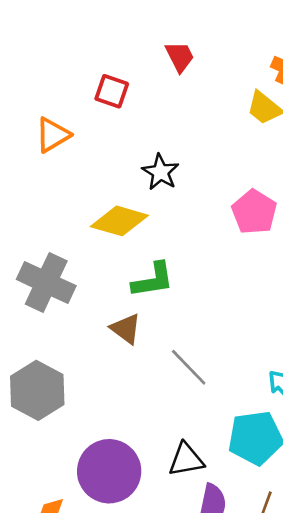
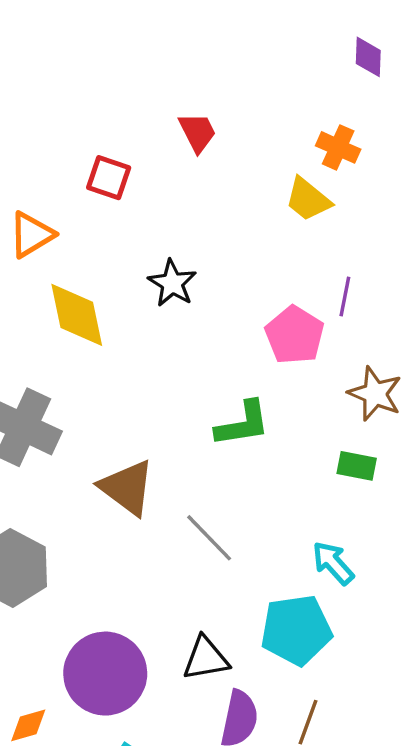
yellow diamond: (119, 221) -> (77, 315), moved, turned 62
green L-shape: (153, 280) -> (243, 424), moved
brown triangle: (126, 329) -> (127, 488), size x1.4

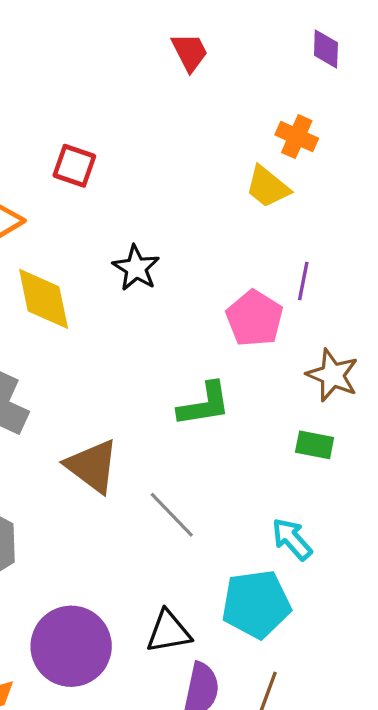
red trapezoid: (197, 132) -> (190, 52), moved

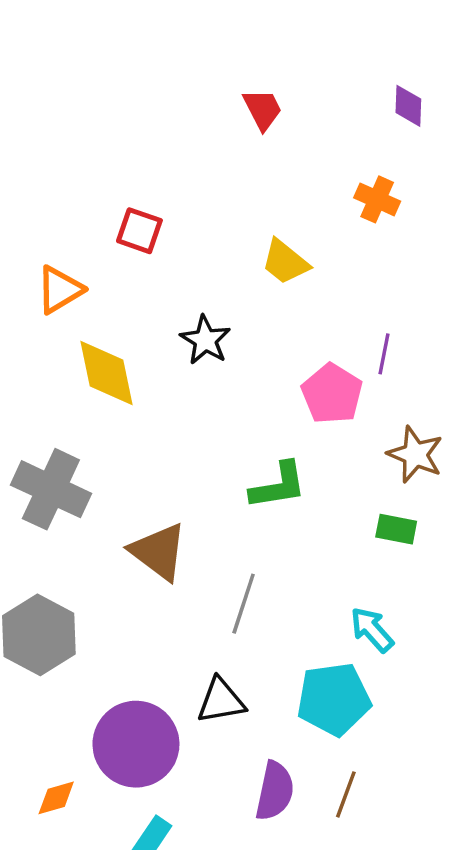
yellow trapezoid: (268, 187) -> (285, 262), moved
gray line: (172, 515) -> (244, 604), turned 62
black triangle: (169, 632) -> (221, 701), moved

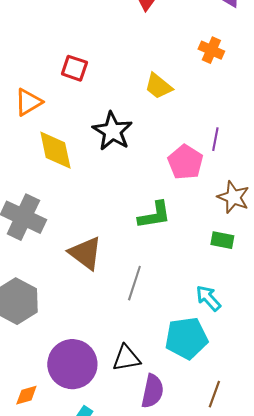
black star: (205, 340) -> (112, 131), size x1.4
black triangle: (221, 701) -> (126, 358), moved
brown line: (346, 794) -> (214, 394), moved

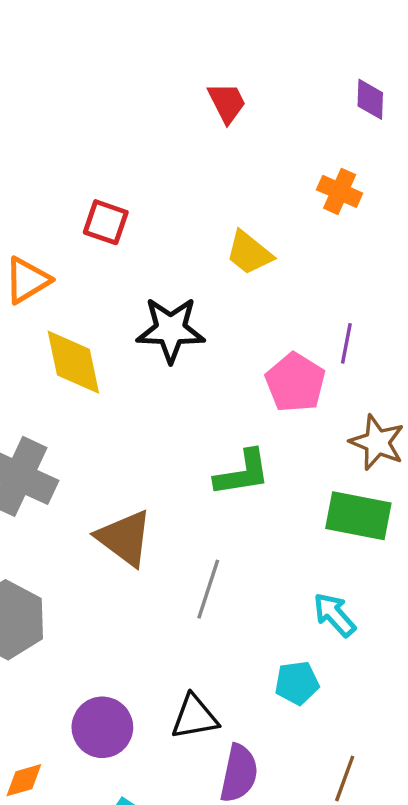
black star: (112, 131) -> (171, 330), turned -30
green rectangle: (222, 240) -> (358, 516), size x1.6
cyan pentagon: (186, 338) -> (297, 683), size x0.6
purple circle: (72, 364) -> (102, 727), size x0.7

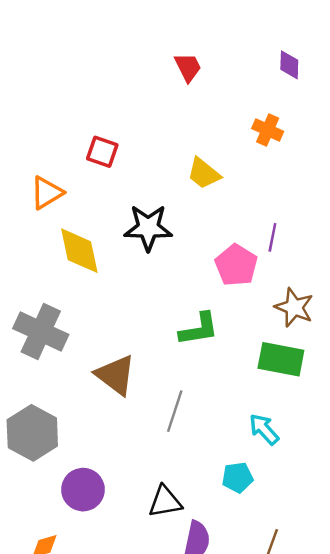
purple circle: (102, 727) -> (83, 490), moved

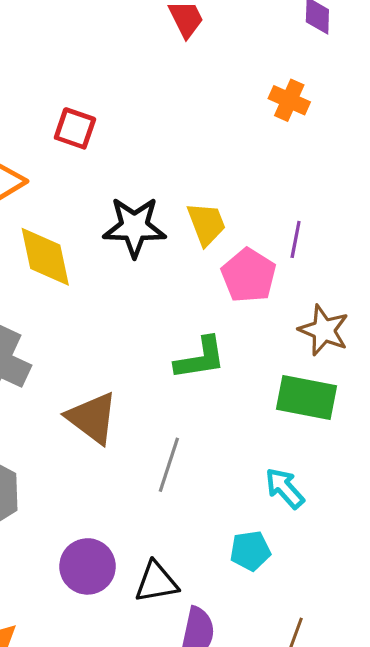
yellow trapezoid: (204, 173) -> (206, 224), moved, turned -150
purple circle: (83, 490) -> (88, 566), moved

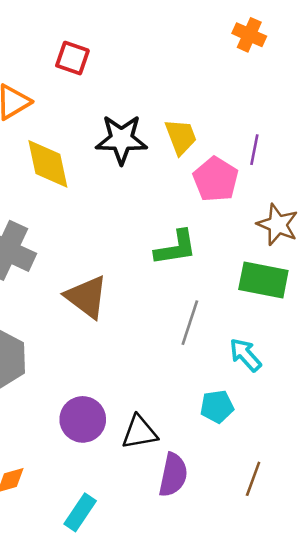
gray line: (169, 465) -> (190, 323), moved

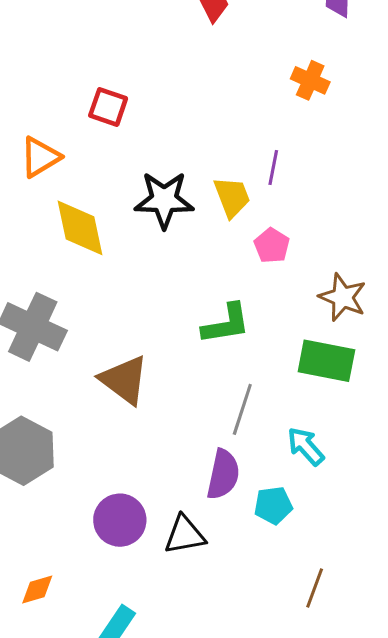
purple line: (254, 150) -> (273, 167), moved
pink pentagon: (216, 179) -> (272, 246), size x0.7
purple semicircle: (173, 475) -> (223, 474), moved

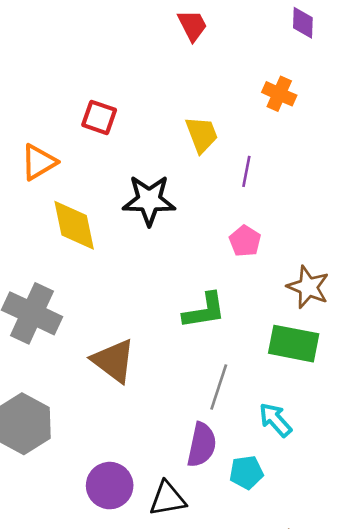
yellow trapezoid: (232, 197) -> (202, 135), moved

